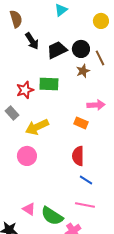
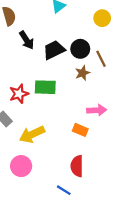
blue line: (86, 180) -> (64, 190), moved

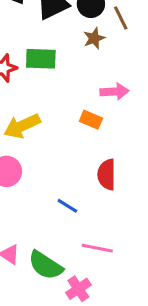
red semicircle: (77, 166) -> (107, 175), moved

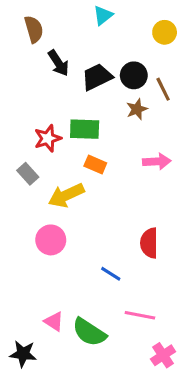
orange rectangle: (91, 120) -> (95, 165), moved
pink cross: (78, 289) -> (163, 355), moved

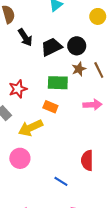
brown line: (163, 89) -> (99, 70), moved
green rectangle: (85, 129) -> (58, 83), moved

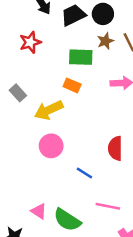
red star: (18, 89) -> (30, 42), moved
pink circle: (20, 158) -> (51, 146), moved

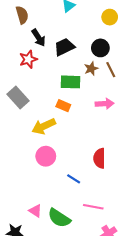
black circle: (103, 14) -> (100, 48), moved
red star: (30, 42) -> (28, 59), moved
gray rectangle: (18, 93) -> (18, 97), moved, size x1.5

